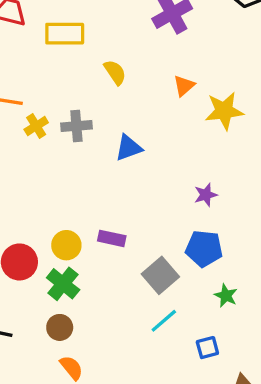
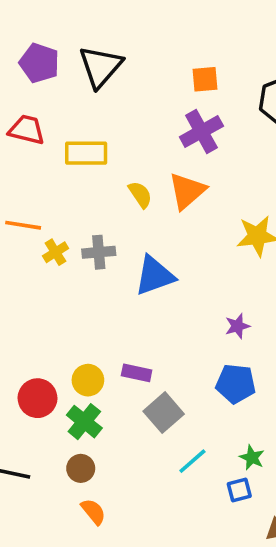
orange triangle: (184, 86) -> (187, 191), moved, size x1.6
blue triangle: (129, 148) -> (155, 276), size x1.4
gray square: (160, 275) -> (164, 413), moved
green star: (226, 296) -> (252, 458), moved

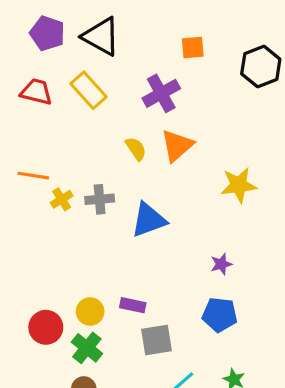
black triangle: (101, 67) -> (101, 36), turned -42
purple cross: (201, 132) -> (161, 93), moved
yellow rectangle: (86, 153) -> (89, 90), moved, turned 48
gray square: (164, 413) -> (156, 340), turned 32

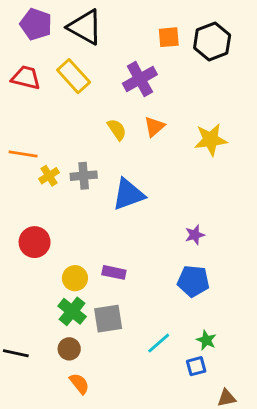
black hexagon: (261, 67) -> (212, 42), moved
orange triangle: (177, 146) -> (154, 127), size x0.7
yellow star: (239, 185) -> (211, 140), moved
red circle: (46, 327) -> (35, 242), moved
gray square: (156, 340) -> (108, 319), moved

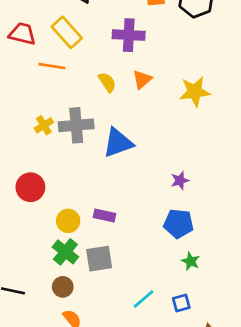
purple cross: (140, 79) -> (129, 35), turned 32
orange line: (23, 154) -> (52, 66), moved
gray cross: (84, 176) -> (76, 125), size x1.4
green star: (206, 340) -> (191, 261), moved
cyan line: (159, 343) -> (144, 299), moved

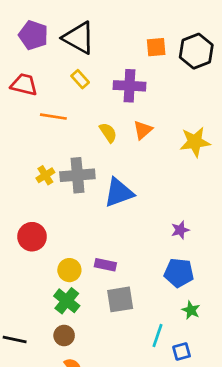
yellow rectangle: (67, 32) -> (80, 79), moved, size x0.6
gray square: (99, 259) -> (120, 299), moved
cyan line: (144, 299) -> (158, 336), moved, turned -30

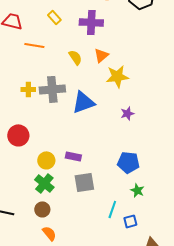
yellow star: (195, 142) -> (117, 76), moved
yellow cross: (45, 175) -> (28, 89), turned 32
purple star: (180, 230) -> (127, 113), moved

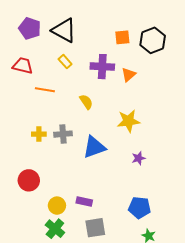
orange triangle: (101, 55) -> (128, 75), moved
gray cross: (52, 89) -> (63, 134), size x0.7

